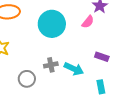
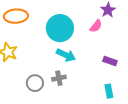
gray cross: (51, 65) -> (59, 78), moved
cyan arrow: (74, 69) -> (66, 55), moved

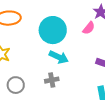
gray circle: (35, 83) -> (16, 85), moved

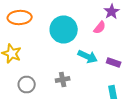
cyan arrow: (59, 57) -> (88, 56), moved

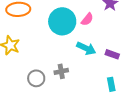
pink semicircle: (100, 28) -> (87, 19), moved
gray circle: (27, 84) -> (36, 78), moved

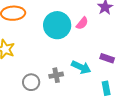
cyan arrow: (86, 48) -> (81, 67), moved

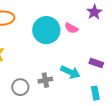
pink semicircle: (82, 23) -> (71, 28), turned 80

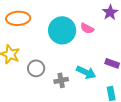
gray circle: (20, 87) -> (36, 68), moved

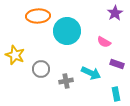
orange ellipse: (18, 18) -> (38, 16), moved
pink semicircle: (87, 28) -> (104, 42), moved

